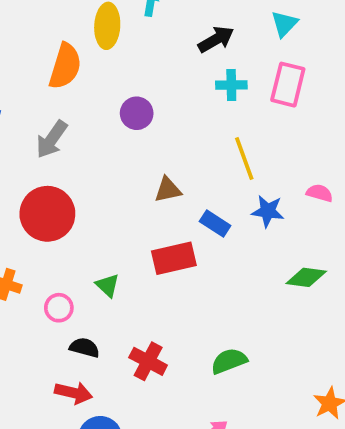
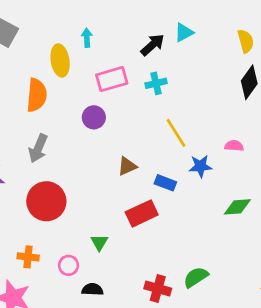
cyan triangle: (284, 24) -> (184, 32), turned 30
black arrow: (216, 39) -> (153, 45), moved
pink rectangle: (288, 85) -> (112, 79), moved, turned 72
green triangle: (108, 285) -> (99, 242), turned 30
red cross: (148, 361) -> (158, 289), moved

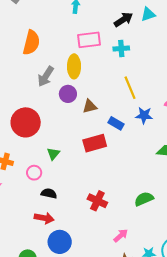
yellow ellipse: (60, 61) -> (74, 66), moved
purple circle: (94, 117) -> (68, 94), moved
gray arrow: (38, 148) -> (46, 76), moved
green triangle: (99, 242) -> (53, 154), moved
green semicircle: (196, 277) -> (144, 199), moved

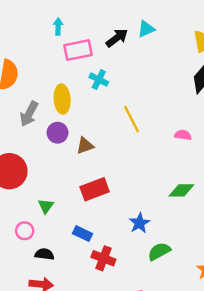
pink rectangle: (89, 40) -> (78, 50), moved
cyan cross: (121, 48) -> (99, 80), moved, turned 35
blue star: (144, 115) -> (139, 223), moved, turned -30
blue rectangle: (116, 123) -> (82, 234), moved

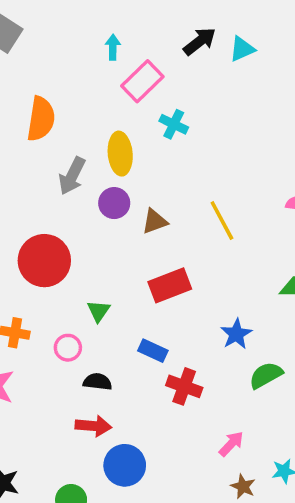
black arrow: (117, 38) -> (200, 41), moved
pink rectangle: (78, 50) -> (142, 81), turned -32
yellow line: (132, 119) -> (222, 221), moved

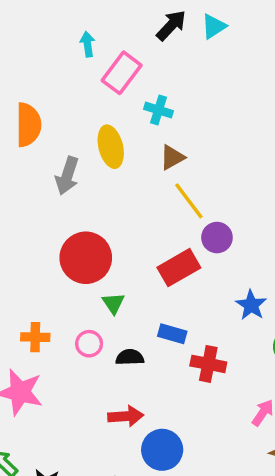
purple circle: (114, 203) -> (217, 238), moved
brown triangle: (155, 221) -> (172, 157), moved
yellow line: (222, 221) -> (189, 201), moved
red circle: (44, 261) -> (86, 258), moved
black semicircle: (98, 382) -> (130, 357), moved

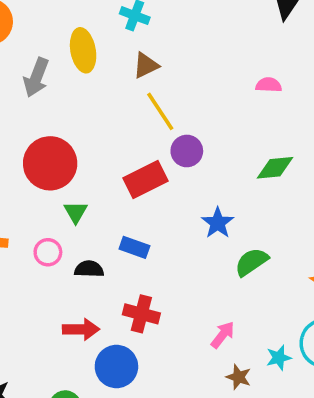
red cross: (208, 364) -> (141, 314), moved

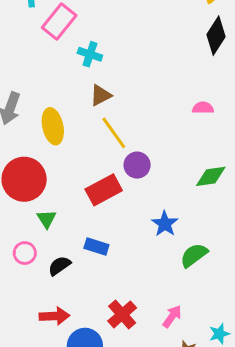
yellow ellipse: (83, 50) -> (53, 126), moved
black semicircle: (89, 269) -> (59, 266), turned -35
red cross: (141, 314) -> (122, 314), moved, turned 36

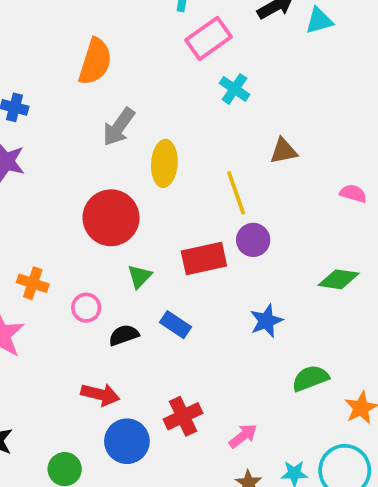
brown triangle: (101, 95) -> (284, 151), moved
green triangle: (47, 219) -> (139, 276), moved
green semicircle: (194, 255) -> (310, 378), moved

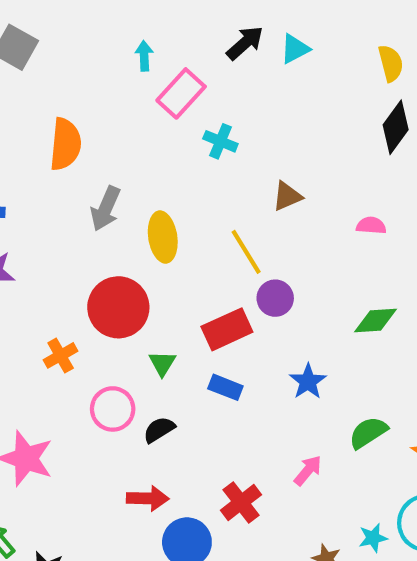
orange cross: (33, 283) -> (61, 355), moved, turned -36
pink circle: (86, 308) -> (113, 409), size x1.4
blue rectangle: (175, 325) -> (225, 387), moved
pink arrow: (243, 436) -> (308, 470), moved

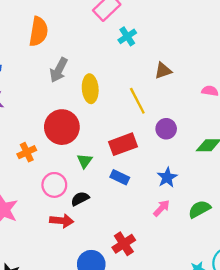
cyan cross: (220, 141) -> (127, 36), turned 30
purple circle: (275, 298) -> (166, 129), moved
pink arrow: (308, 470) -> (162, 208), moved
red arrow: (148, 498) -> (62, 221), moved

